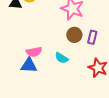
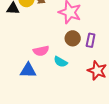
pink semicircle: (34, 52) -> (41, 51), moved

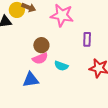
brown circle: (73, 38) -> (41, 45), moved

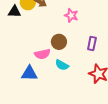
pink star: (62, 15) -> (71, 15), size x0.6
brown circle: (41, 45) -> (59, 42), moved

